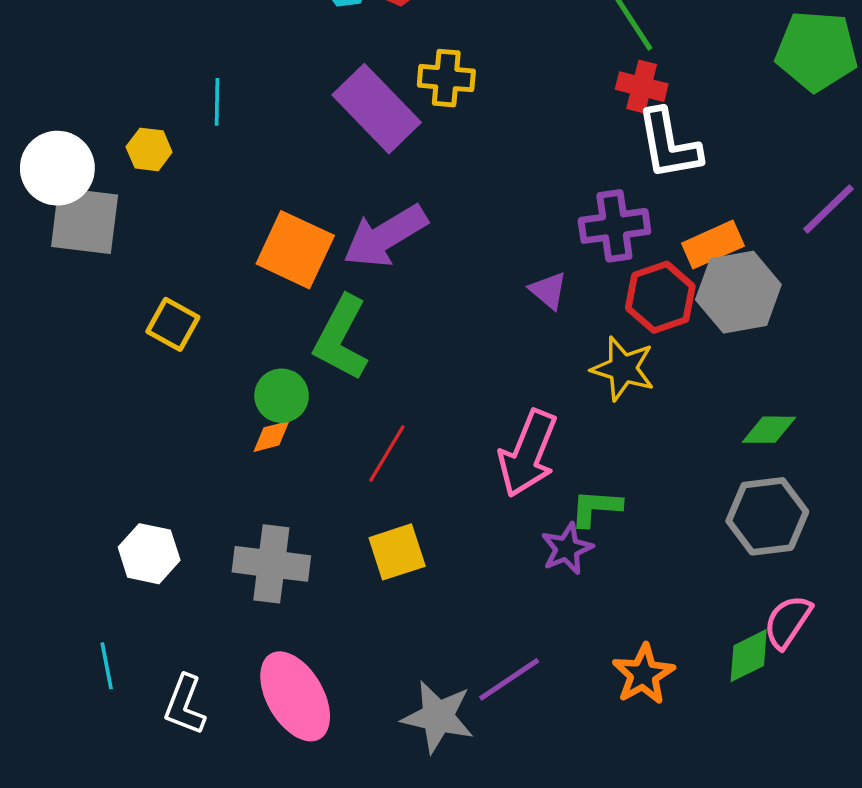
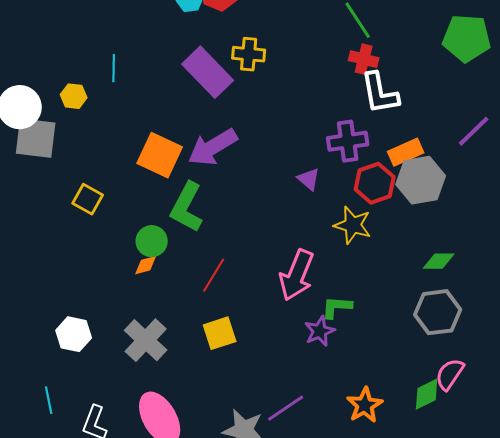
gray cross: (271, 564) -> (146, 340), turned 36

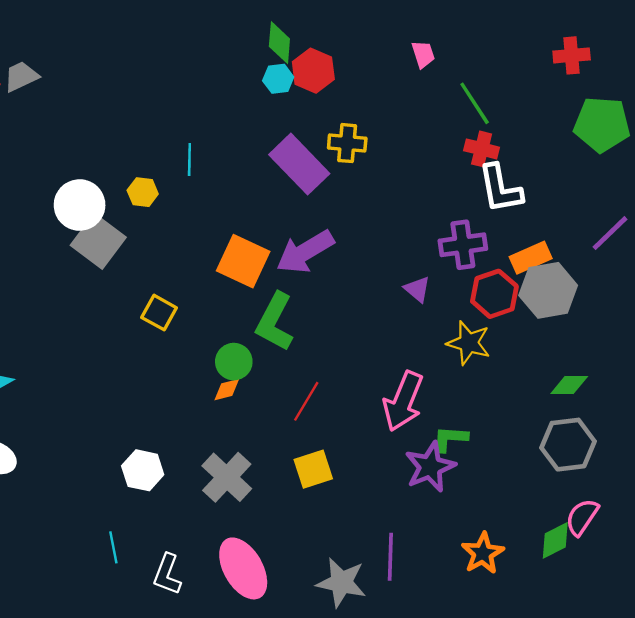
gray square: (36, 138) -> (98, 241), turned 30
purple star: (320, 331) -> (430, 467), size x1.4
purple line: (286, 408) -> (390, 557), turned -54

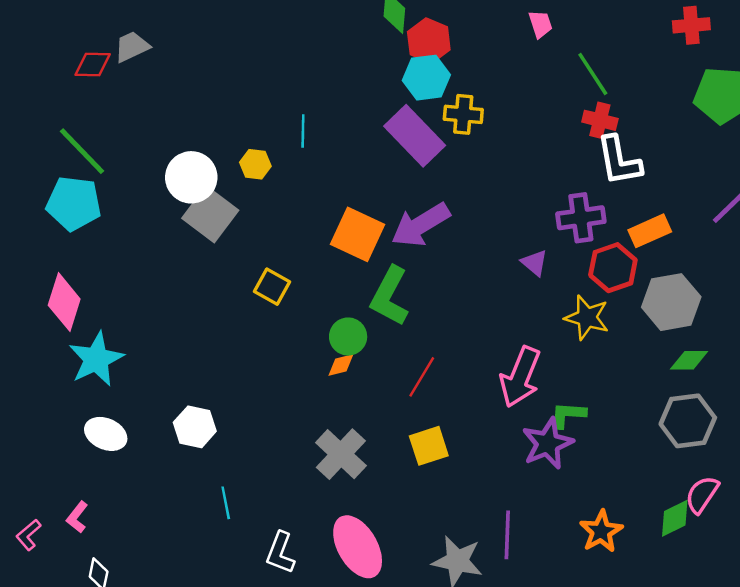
cyan hexagon: (278, 79) -> (426, 78), moved, size x1.5
gray hexagon: (548, 290) -> (671, 302), moved
white hexagon: (143, 470) -> (195, 427), moved
cyan line: (113, 547) -> (226, 503), moved

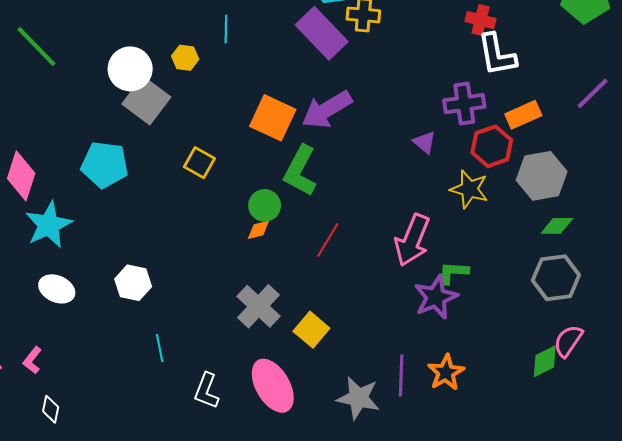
cyan pentagon: (74, 203) -> (105, 165), moved
yellow square: (429, 446) -> (311, 330), moved, turned -32
orange star: (601, 531) -> (446, 372), moved

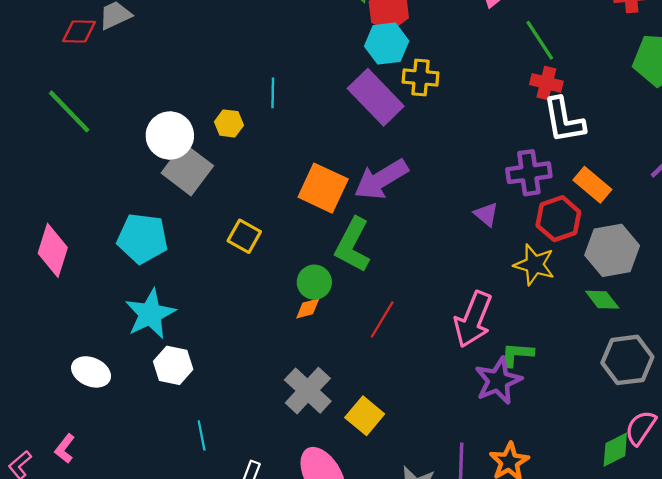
orange rectangle: (523, 115) -> (592, 185), turned 64
cyan star: (49, 225) -> (150, 314), moved
green diamond: (557, 226) -> (602, 300), moved, turned 52

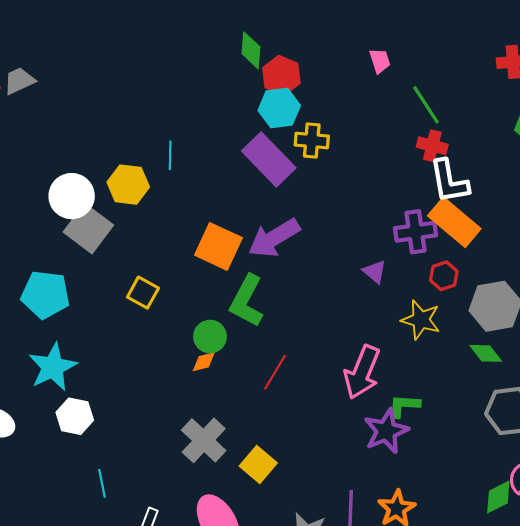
yellow hexagon: (229, 123) -> (128, 185), size x1.5
orange rectangle: (592, 185) -> (454, 222), moved, size x1.4
red hexagon: (558, 219) -> (444, 276), size x0.7

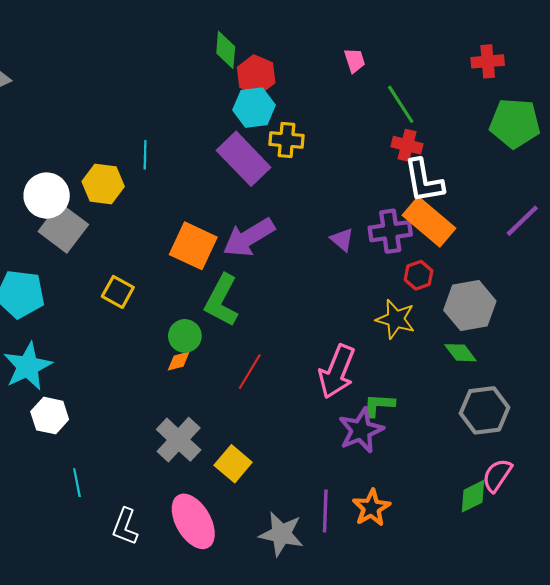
purple triangle: (375, 272) -> (342, 240), moved

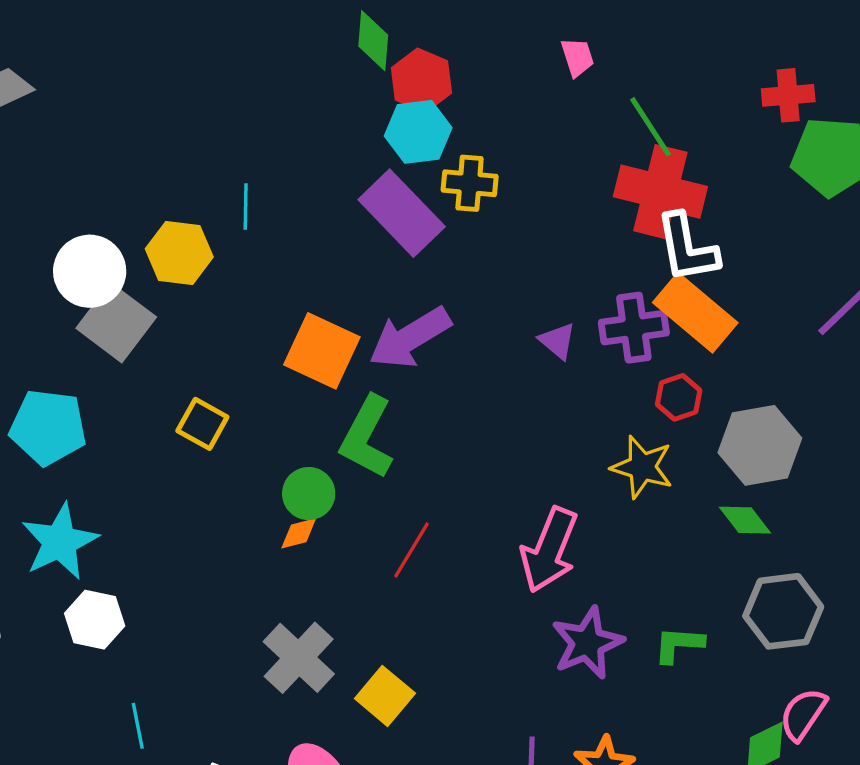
red cross: (488, 61) -> (788, 95), moved
red cross: (407, 145) -> (660, 192), size x1.8
green L-shape: (379, 405) -> (679, 645), moved

